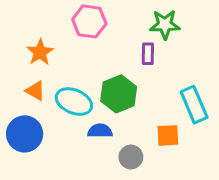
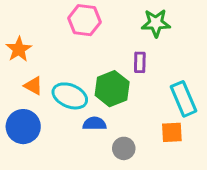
orange star: (40, 52) -> (19, 49), moved
purple rectangle: (148, 54) -> (140, 62), moved
orange square: (168, 135) -> (172, 132), moved

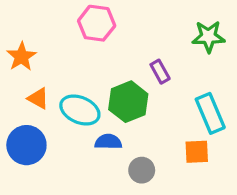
green star: (156, 23) -> (208, 37), moved
purple rectangle: (140, 62) -> (160, 72), turned -30

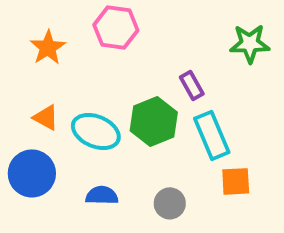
orange star: (21, 57) -> (48, 48), moved
cyan rectangle: (210, 113) -> (212, 135), moved
blue semicircle: (108, 142) -> (102, 195), moved

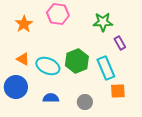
green star: (250, 44) -> (103, 22), moved
purple rectangle: (192, 86) -> (120, 43), moved

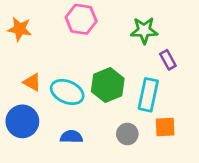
orange star: (24, 24) -> (20, 29), moved, turned -30
cyan rectangle: (106, 68) -> (148, 95), turned 35
gray circle: (85, 102) -> (127, 134), moved

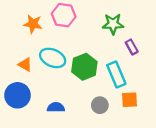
orange star: (20, 29) -> (33, 24), moved
cyan ellipse: (67, 92) -> (53, 58), moved
cyan rectangle: (148, 95) -> (116, 74), turned -35

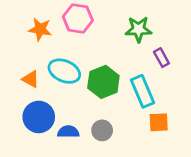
blue circle: (18, 95) -> (39, 117), moved
gray circle: (100, 105) -> (102, 130), moved

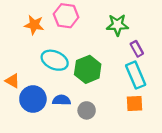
orange triangle: (31, 79) -> (12, 81), moved
cyan rectangle: (143, 91) -> (136, 75), moved
blue semicircle: (68, 132) -> (61, 100), moved

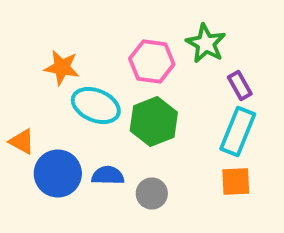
pink hexagon: (66, 16) -> (152, 62), moved
orange star: (34, 25) -> (62, 68), moved
green star: (117, 25) -> (206, 44), turned 30
cyan rectangle: (136, 75) -> (238, 131), turned 45

